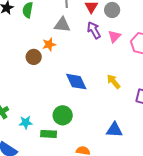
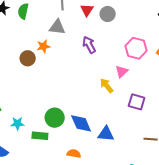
purple arrow: (94, 30) -> (89, 45), moved
pink triangle: (114, 36) -> (122, 72), moved
blue diamond: (76, 82) -> (81, 123), moved

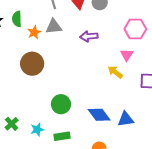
purple arrow: (89, 45) -> (89, 36), turned -54
orange star: (43, 46) -> (34, 32), moved
brown circle: (28, 58) -> (32, 64), size x1.5
green circle: (55, 118) -> (61, 104), moved

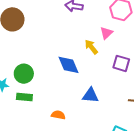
green circle: (61, 104) -> (24, 74), moved
blue diamond: (99, 115) -> (68, 65), moved

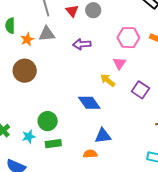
purple square: (121, 63) -> (140, 90), turned 30
blue triangle: (90, 95) -> (103, 136), moved

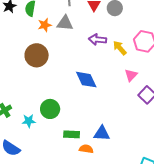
pink triangle: (119, 63) -> (131, 75), moved
yellow arrow: (108, 80) -> (120, 48), moved
blue diamond: (89, 103) -> (86, 80), moved
green rectangle: (53, 144) -> (72, 134), moved

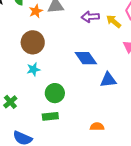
cyan star: (29, 121) -> (33, 69), moved
blue triangle: (102, 133) -> (108, 80), moved
green rectangle: (72, 134) -> (50, 116), moved

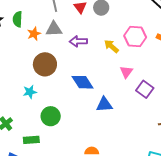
purple arrow: (90, 17) -> (78, 41), moved
brown circle: (33, 42) -> (45, 64), moved
green rectangle: (50, 116) -> (31, 140), moved

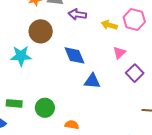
yellow arrow: (111, 46) -> (109, 25), turned -35
cyan star: (30, 92) -> (21, 56), size x1.5
green circle: (51, 116) -> (45, 108), moved

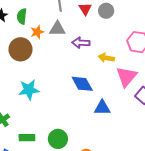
yellow arrow: (109, 25) -> (106, 58), moved
brown circle: (41, 31) -> (20, 49), moved
pink triangle: (119, 53) -> (126, 77), size x1.6

